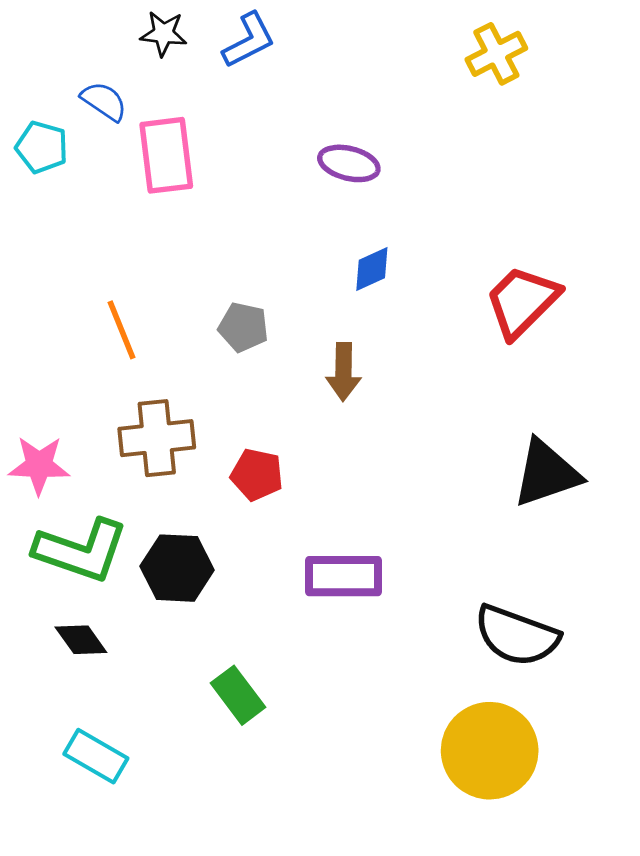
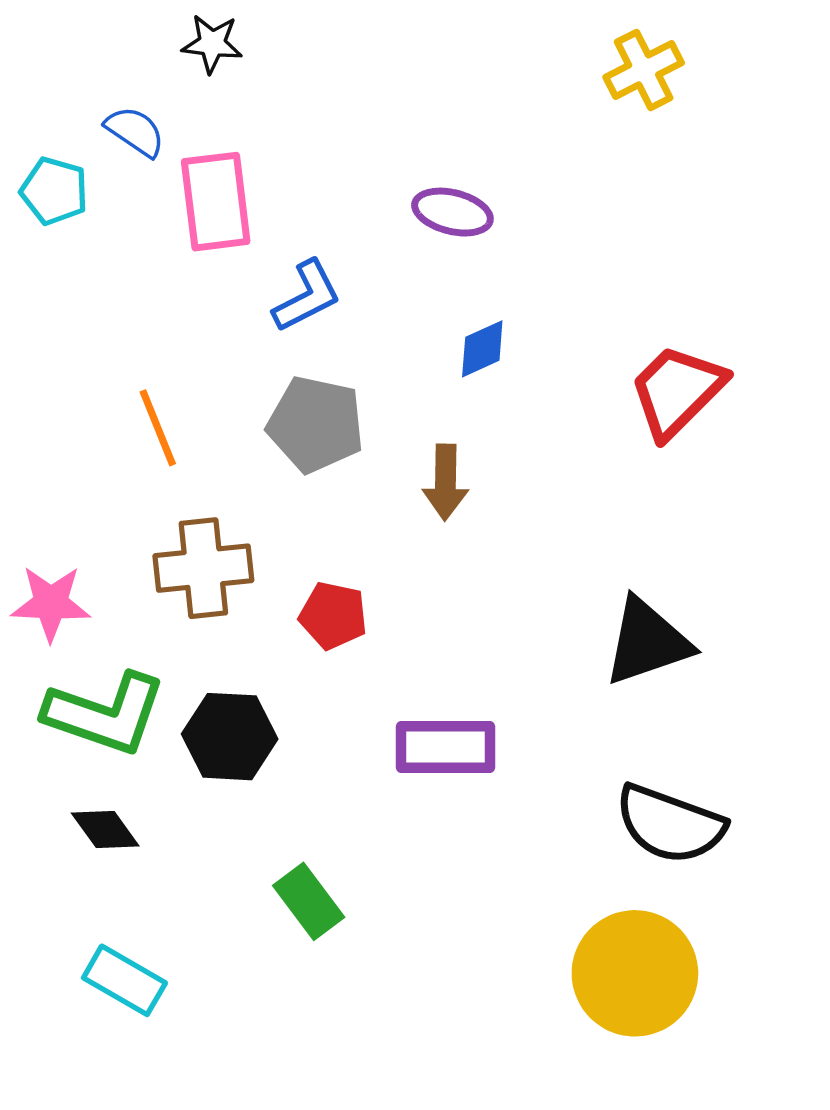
blue L-shape: (249, 40) -> (307, 296), moved
gray pentagon: (243, 327) -> (316, 424), size x1.5
black triangle: (546, 473) -> (647, 642), moved

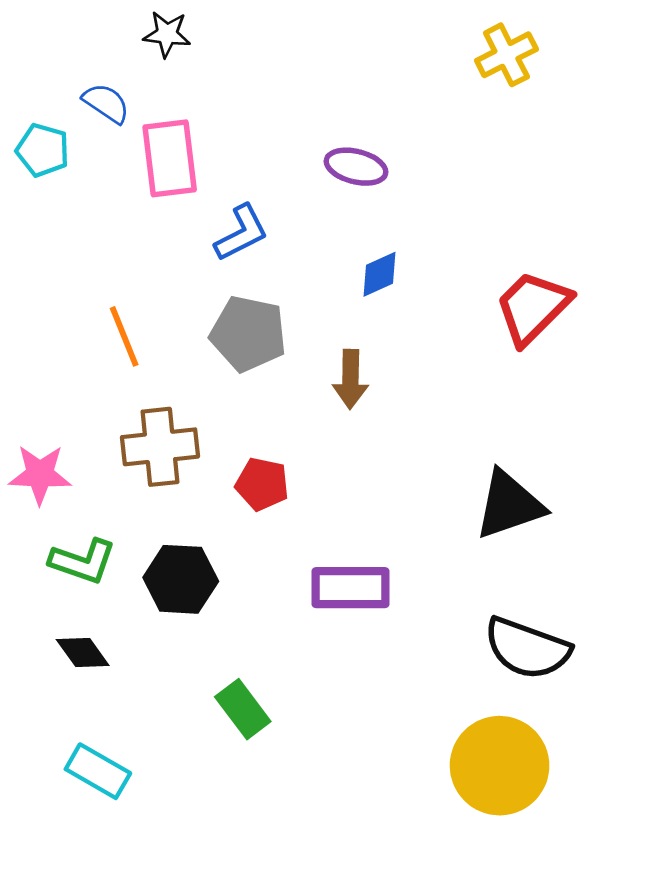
green L-shape: (105, 714) -> (83, 561), size x0.7

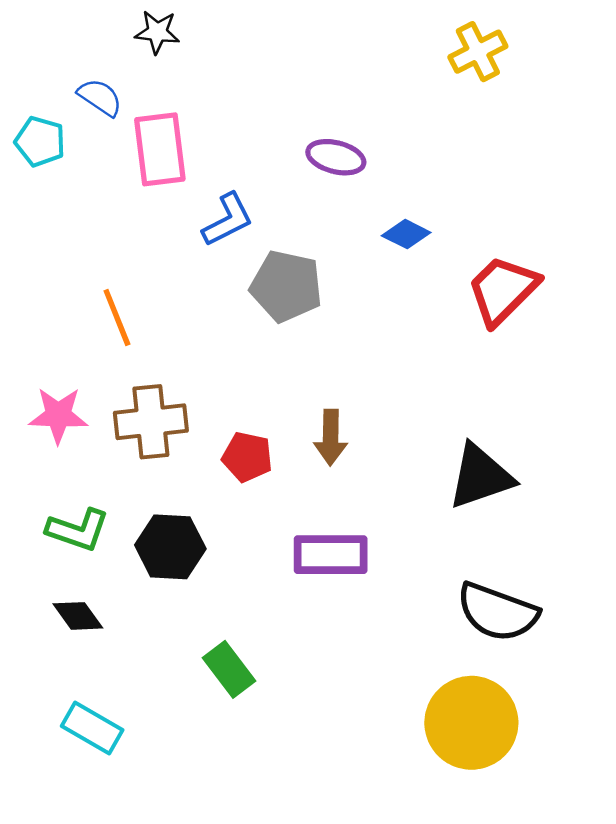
blue diamond: (379, 274) -> (406, 234), moved, turned 51
gray pentagon: (248, 334) -> (286, 286), moved
brown arrow: (350, 379) -> (331, 437), moved
pink star: (40, 474) -> (58, 415), moved

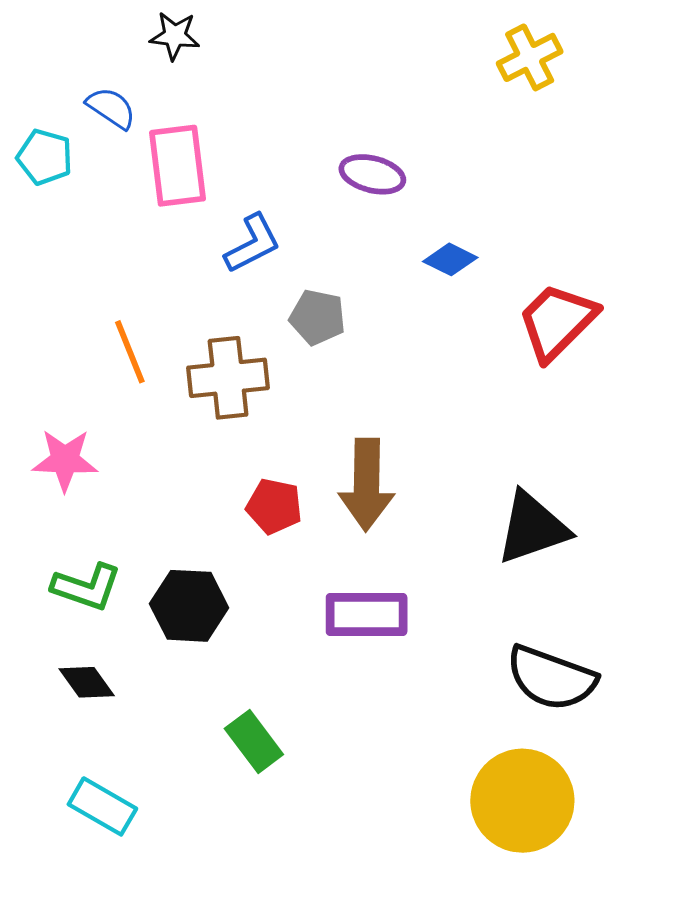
gray pentagon: (286, 286) -> (317, 317), size x0.7
brown cross: (151, 422) -> (228, 378), moved
brown arrow: (331, 437) -> (367, 485), size x1.5

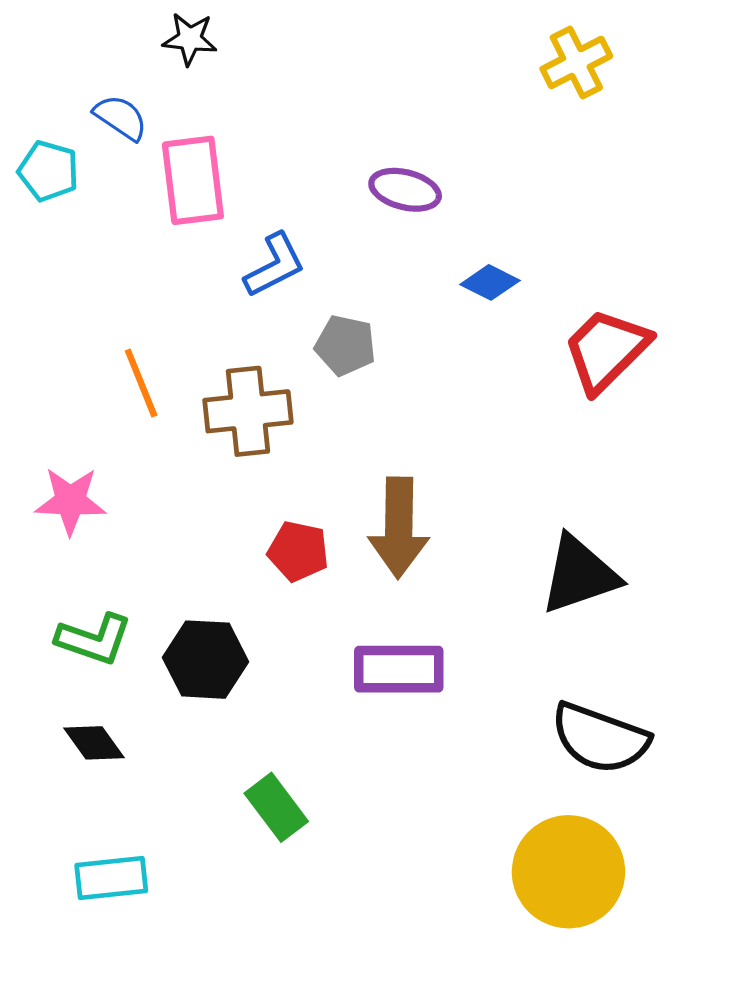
cyan rectangle: (102, 806) -> (111, 878), turned -36

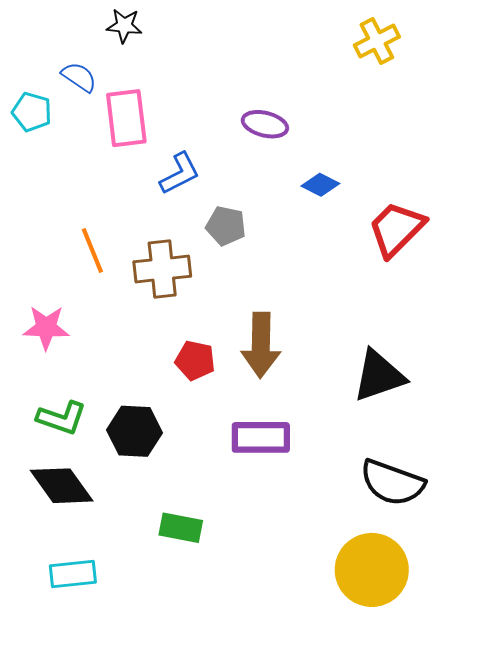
black diamond: (94, 743) -> (62, 486), size x1.6
green rectangle: (276, 807) -> (181, 528), turned -42

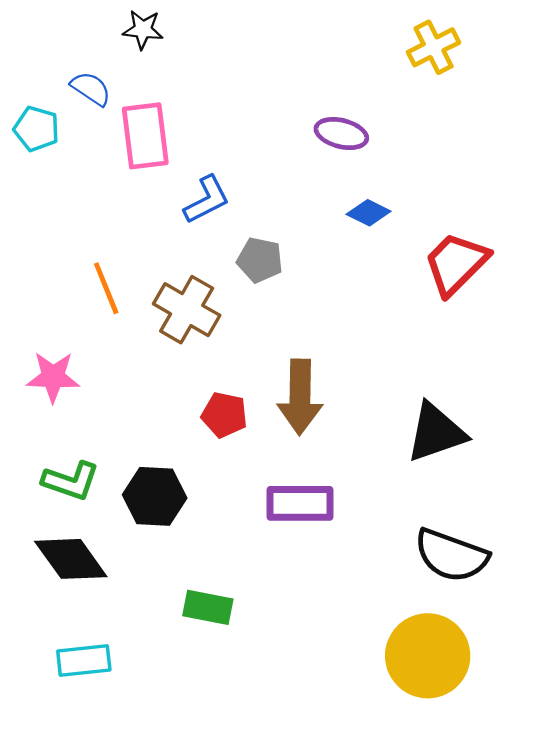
purple ellipse: (265, 124) -> (341, 134), moved
brown cross: (162, 269) -> (187, 310), turned 36

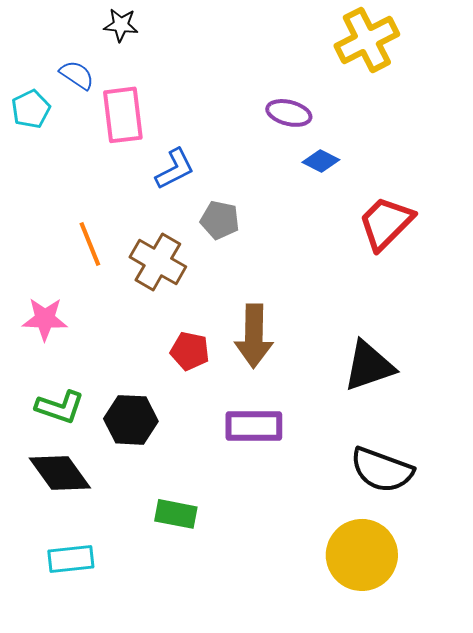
yellow cross: (434, 47) -> (367, 40), size x1.4
cyan pentagon: (37, 129) -> (31, 109), turned 30
blue diamond: (369, 213) -> (321, 161), moved

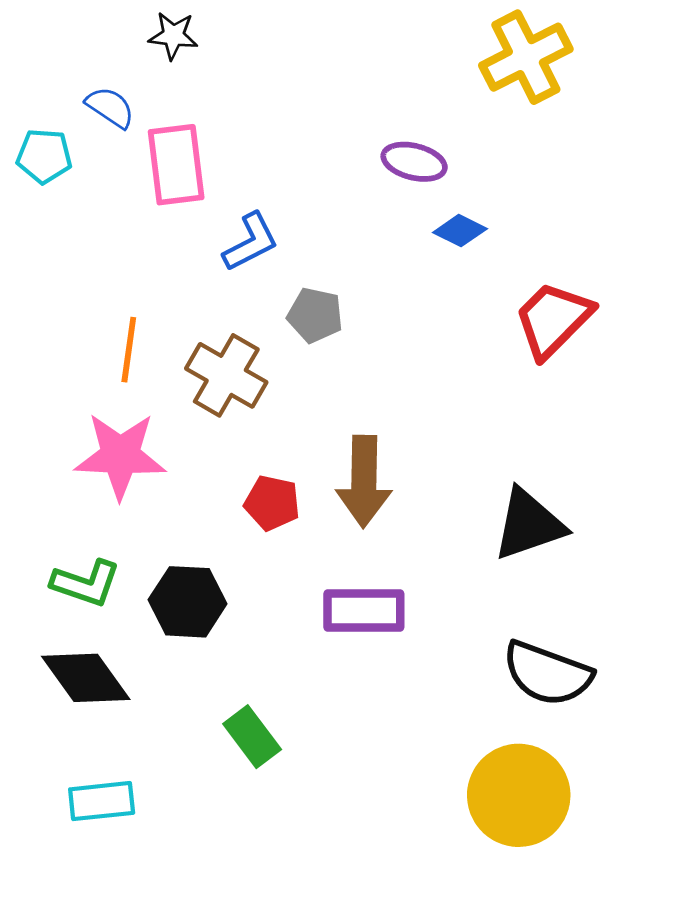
cyan pentagon: (31, 109) -> (44, 156), turned 30
orange line: (90, 244) -> (129, 350), turned 30
pink star: (45, 319) -> (120, 456), moved, size x1.4
green rectangle: (176, 514) -> (252, 737), turned 42

